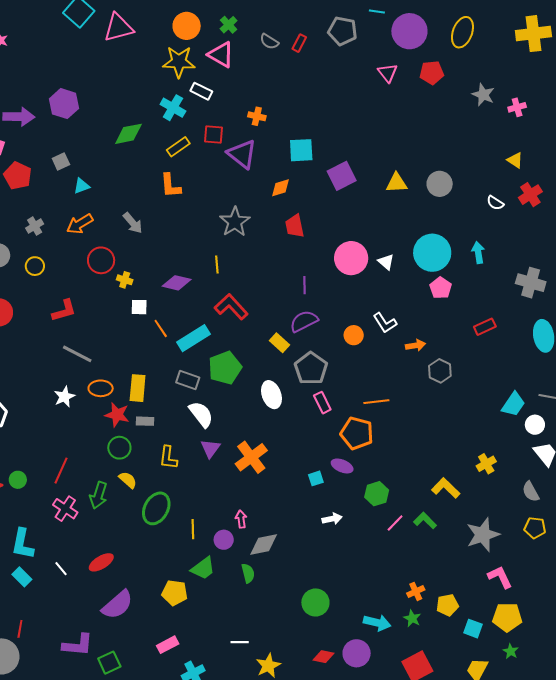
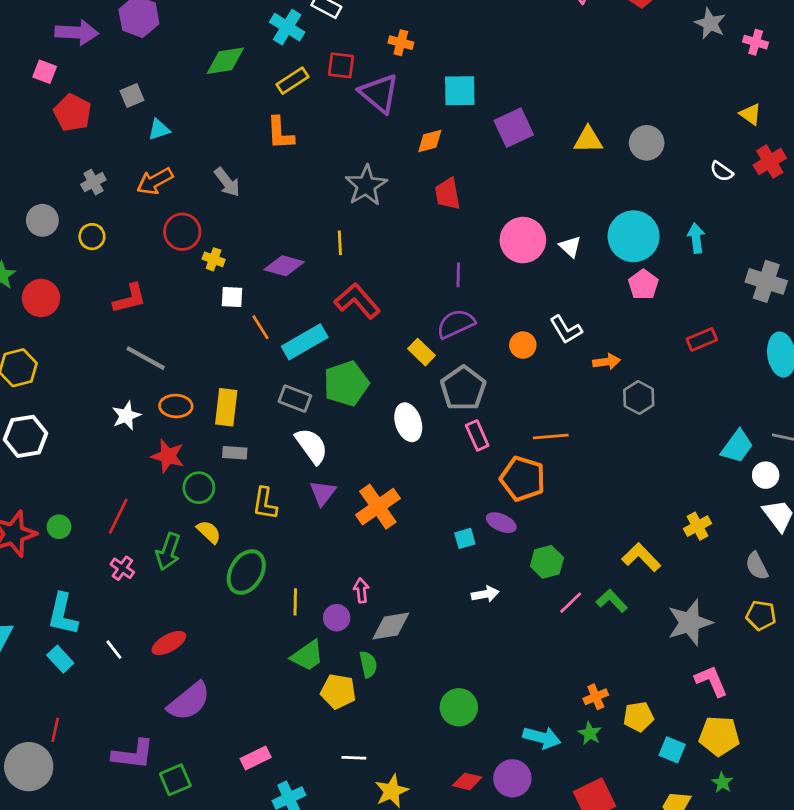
pink cross: (517, 107) -> (756, 42), turned 30
red star: (117, 415) -> (168, 456), moved
pink cross: (65, 509) -> (122, 568), size x0.7
yellow pentagon: (175, 593) -> (338, 691), moved

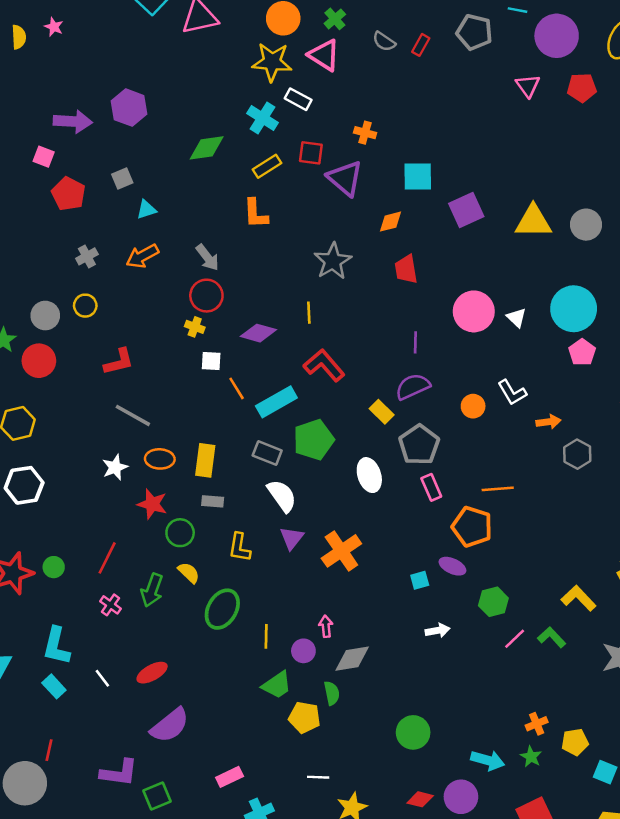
yellow triangle: (588, 140) -> (533, 221), size x1.4
gray circle: (42, 220) -> (45, 316), moved
red circle: (182, 232) -> (206, 296), moved

